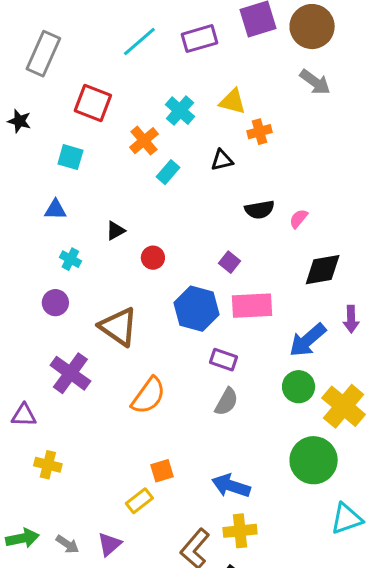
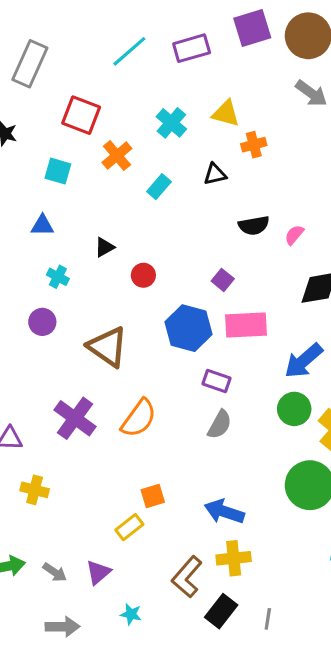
orange cross: (144, 141) -> (117, 156), moved
purple cross: (70, 373) -> (75, 418), moved

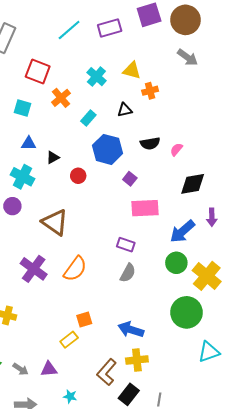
blue triangle: (42, 225) -> (29, 143), moved
cyan cross: (58, 277) -> (23, 177), size x1.6
blue hexagon: (188, 328) -> (108, 149), moved
purple triangle: (98, 572) -> (49, 369), turned 36

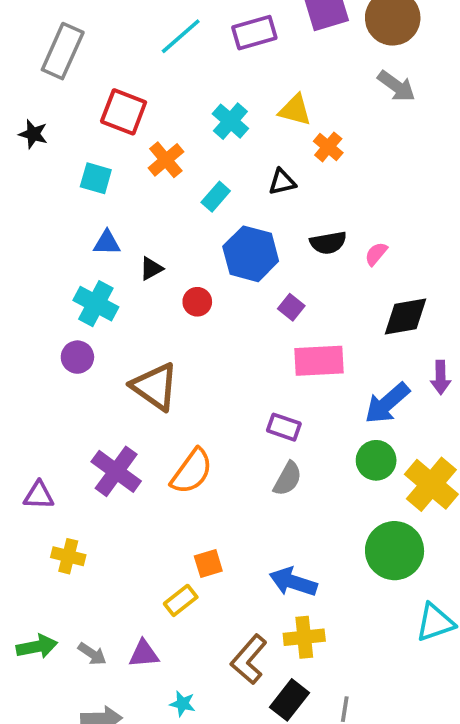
orange cross: (150, 91) -> (328, 147), turned -35

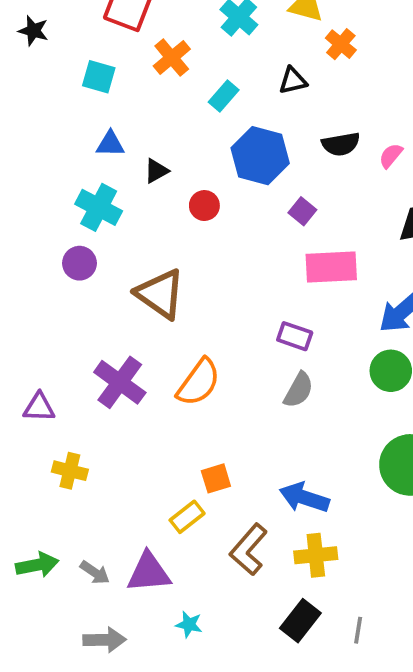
purple triangle: (144, 654) -> (149, 573), size x1.4
brown L-shape: (249, 659) -> (249, 549), moved

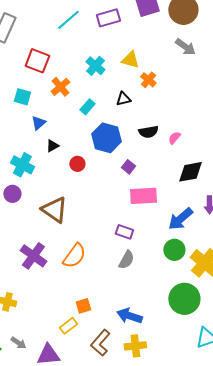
blue triangle: (110, 144) -> (38, 123), moved, turned -42
gray arrow: (95, 573) -> (18, 343), moved

